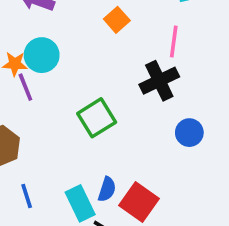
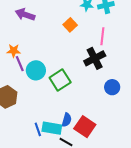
cyan circle: (42, 55) -> (36, 70), moved
blue line: (27, 196) -> (38, 129), moved
cyan rectangle: (80, 203) -> (52, 128), turned -54

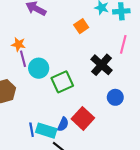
pink line: (102, 36) -> (123, 44), moved
black cross: (95, 58) -> (102, 65), turned -30
red square: (85, 127) -> (83, 118), moved

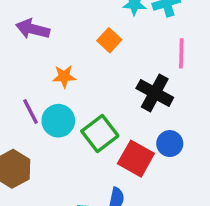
orange star: (19, 44) -> (64, 76), moved
blue circle: (115, 97) -> (170, 144), moved
red square: (83, 118) -> (136, 159), moved

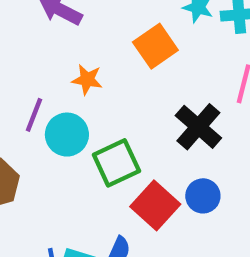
orange square: (109, 40) -> (155, 46), size x1.4
purple line: (31, 112) -> (34, 115), turned 36

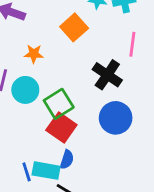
blue circle: (203, 196) -> (116, 118), size x1.5
red square: (155, 205) -> (61, 128), moved

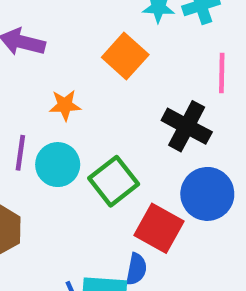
red square: (61, 128) -> (159, 228), moved

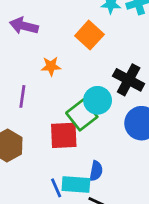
cyan circle: (58, 165) -> (98, 100), moved
red square: (159, 228) -> (64, 135), moved, turned -32

